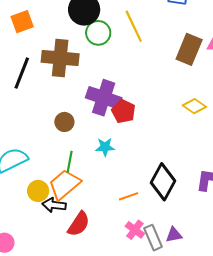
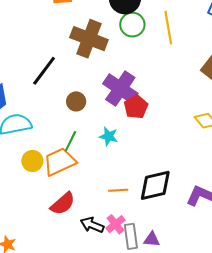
black line: (22, 73) -> (44, 71), moved
black diamond: (163, 182) -> (155, 185), turned 33
black arrow: (54, 205) -> (92, 225), moved

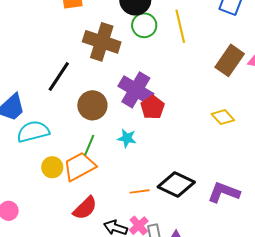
brown circle: (76, 101) -> (92, 105), size x1.5
black diamond: (155, 185) -> (176, 184), turned 42

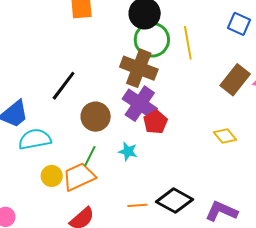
green circle: (144, 25) -> (152, 40), size x1.4
brown cross: (102, 42) -> (139, 68), moved

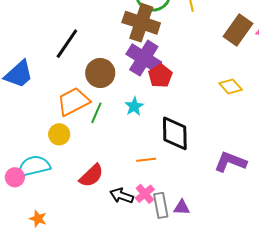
cyan semicircle: (35, 139) -> (34, 166), moved
cyan star: (128, 151) -> (134, 106), turned 30
orange trapezoid: (79, 177) -> (73, 102), moved
black diamond: (174, 201) -> (175, 133), moved, turned 63

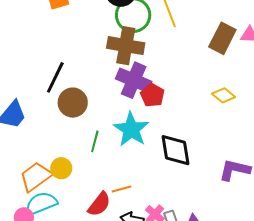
brown circle: (100, 73) -> (73, 103), moved
orange trapezoid: (73, 102) -> (36, 177), moved
cyan star: (134, 106) -> (131, 129), size x1.8
orange line: (146, 160) -> (121, 189), moved

